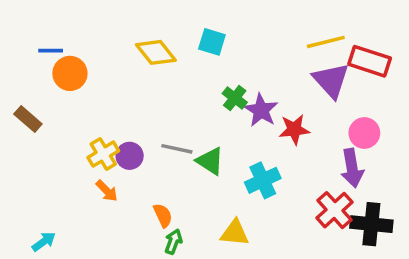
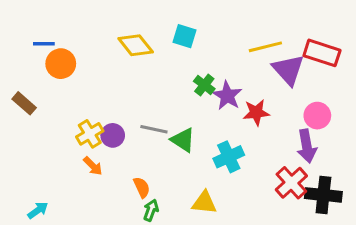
yellow line: (326, 42) -> (265, 47), moved

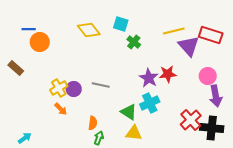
green cross: (204, 85) -> (134, 42), moved
purple star: (227, 96) -> (149, 78), moved
green triangle: (183, 140) -> (129, 112), moved
purple arrow: (307, 146) -> (216, 96), moved
orange semicircle: (142, 187) -> (93, 123), turned 32

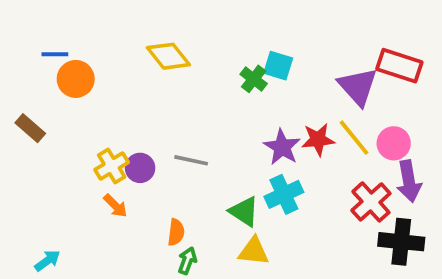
cyan square: (121, 24) -> (278, 66), moved
yellow line: (174, 31) -> (354, 138), moved, turned 65
red cross: (191, 120) -> (371, 202), moved

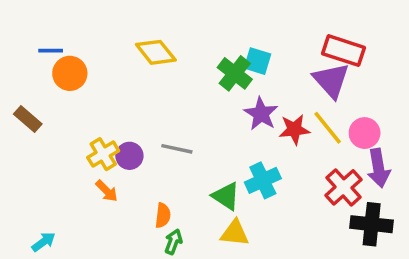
red rectangle: (399, 66) -> (343, 51), moved
green cross: (254, 79) -> (235, 73), size x1.4
purple star: (282, 147) -> (261, 114), moved

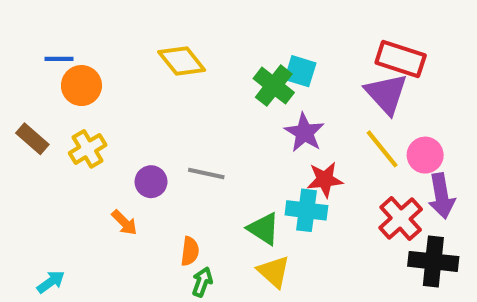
red star: (294, 130) -> (325, 180), moved
yellow cross: (103, 154) -> (88, 149), moved
cyan cross: (263, 180) -> (306, 210), turned 32
yellow triangle: (235, 233) -> (274, 272), turned 36

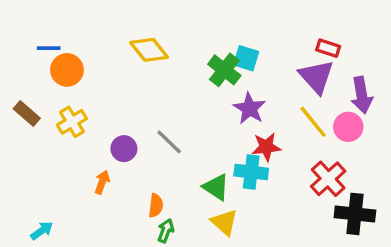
red rectangle: (401, 59) -> (328, 48), size x0.6
gray line: (206, 174) -> (169, 142), turned 32
purple arrow: (441, 196) -> (362, 95), moved
orange arrow: (124, 223) -> (102, 182), turned -115

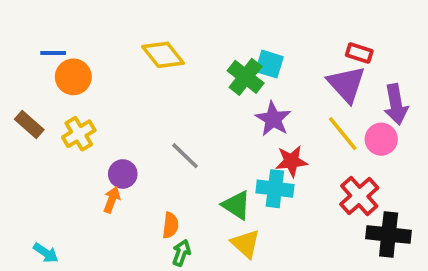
purple circle: (124, 149) -> (123, 174), moved
cyan arrow: (42, 231) -> (46, 253), turned 70

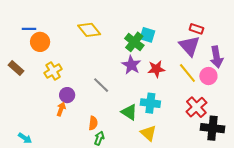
purple star: (273, 119) -> (131, 65), moved
yellow cross: (79, 134) -> (53, 71), moved
red star: (291, 161) -> (156, 69), moved
yellow triangle: (246, 244) -> (148, 133), moved

